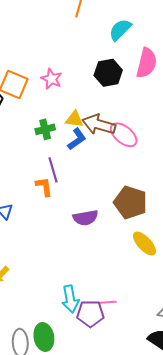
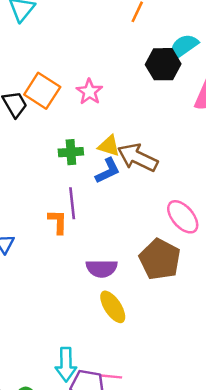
black hexagon: (108, 73) -> (163, 64), moved
pink ellipse: (124, 135) -> (183, 217), moved
yellow ellipse: (144, 244) -> (113, 307), moved

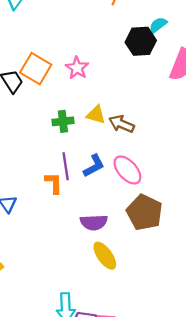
cyan semicircle: (184, 46) -> (158, 25), size x0.7
brown arrow: (138, 157) -> (122, 124), size x0.7
blue L-shape: (108, 171) -> (94, 166), moved
pink ellipse: (183, 217) -> (127, 170), moved

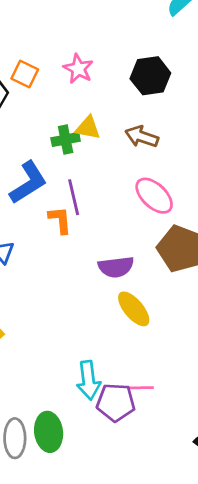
black hexagon: (141, 41) -> (150, 76), moved
orange square: (36, 69) -> (25, 74), size x0.7
yellow triangle: (96, 115) -> (88, 128), moved
blue L-shape: (94, 166) -> (28, 183), moved, size x1.4

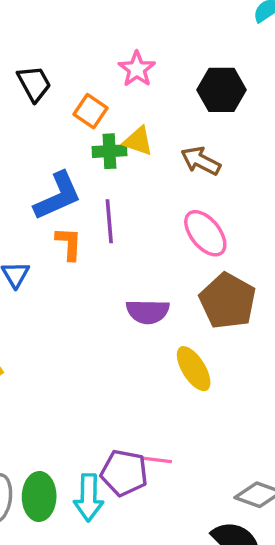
orange square: (25, 74) -> (91, 111), moved
orange L-shape: (60, 220) -> (69, 244), moved
yellow ellipse: (134, 309) -> (194, 369), moved
cyan arrow: (89, 380) -> (89, 498), moved

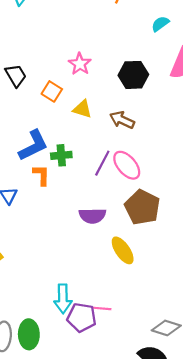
green cross: (109, 151) -> (61, 155), moved
purple line: (109, 221) -> (102, 163), moved, turned 35
cyan arrow: (89, 498) -> (63, 299), moved

